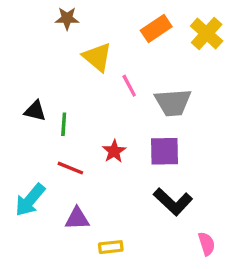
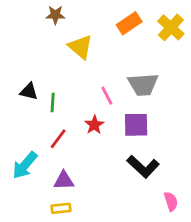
pink line: (129, 86) -> (107, 96), moved
red line: (70, 168) -> (58, 139), turned -75
yellow rectangle: (111, 247) -> (61, 208), moved

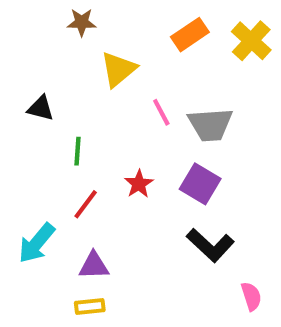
yellow triangle: (80, 47) -> (118, 69), turned 40
black triangle: (29, 91) -> (41, 108), moved
pink line: (107, 96) -> (161, 112), moved
purple square: (136, 125) -> (200, 184), turned 32

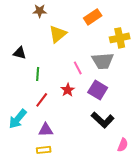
yellow cross: (251, 41) -> (120, 38), moved, turned 36
pink line: (161, 112) -> (78, 68), moved
pink semicircle: (251, 296) -> (123, 145), turned 40

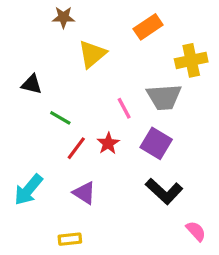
green line: (38, 74) -> (60, 118), turned -64
red line: (42, 100) -> (76, 148), moved
purple triangle: (46, 130) -> (84, 193), moved, turned 35
pink semicircle: (123, 145) -> (196, 231), turned -64

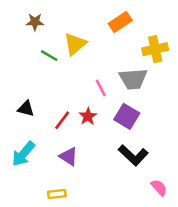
brown star: (63, 17) -> (35, 22), moved
black triangle: (32, 84) -> (26, 109), moved
green line: (60, 118) -> (49, 56), moved

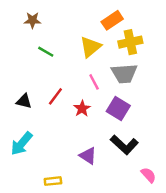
yellow triangle: (75, 44) -> (90, 47), moved
yellow cross: (155, 49) -> (130, 42), moved
red line: (62, 120) -> (55, 96), moved
purple triangle: (69, 156) -> (88, 156), moved

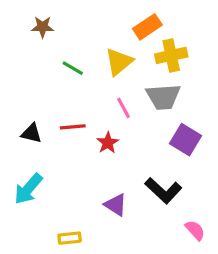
green line: (46, 52) -> (73, 68), moved
red line: (55, 96) -> (73, 127), turned 48
purple square: (118, 109) -> (186, 140), moved

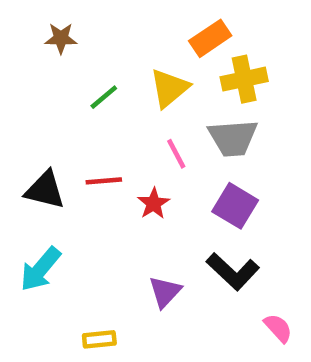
green line: (73, 68) -> (104, 97), turned -70
black triangle: (31, 133) -> (45, 190), size x1.4
purple square: (186, 140) -> (235, 206), moved
purple triangle: (116, 205) -> (165, 292), turned 40

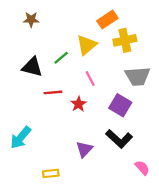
green line: (104, 97) -> (61, 58), moved
gray trapezoid: (233, 138) -> (138, 76), moved
black triangle: (45, 190) -> (32, 67), moved

